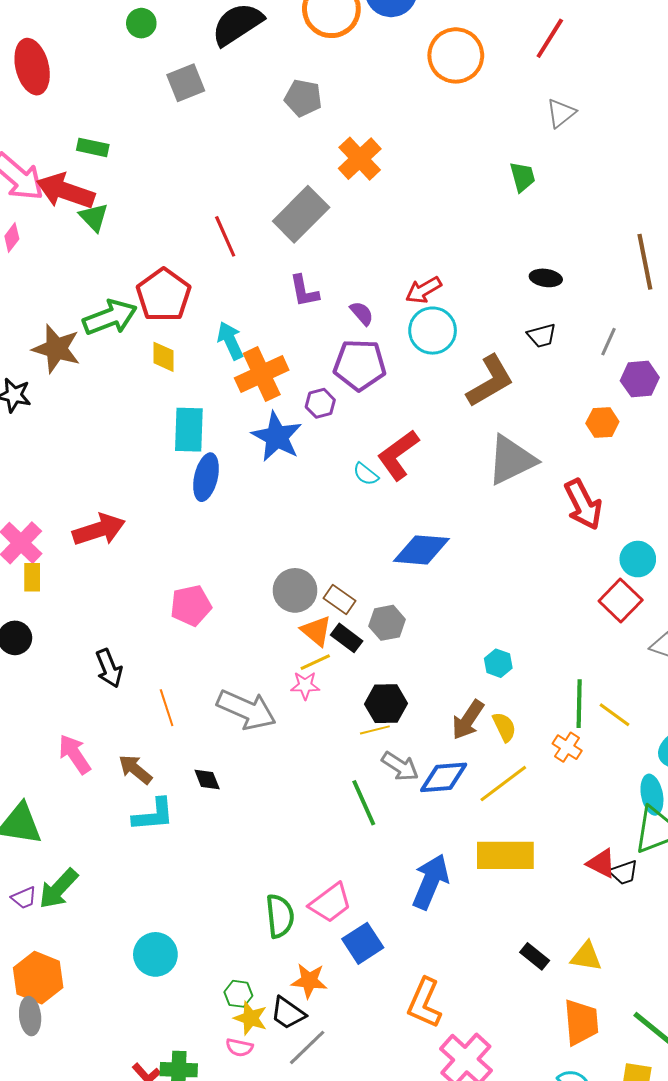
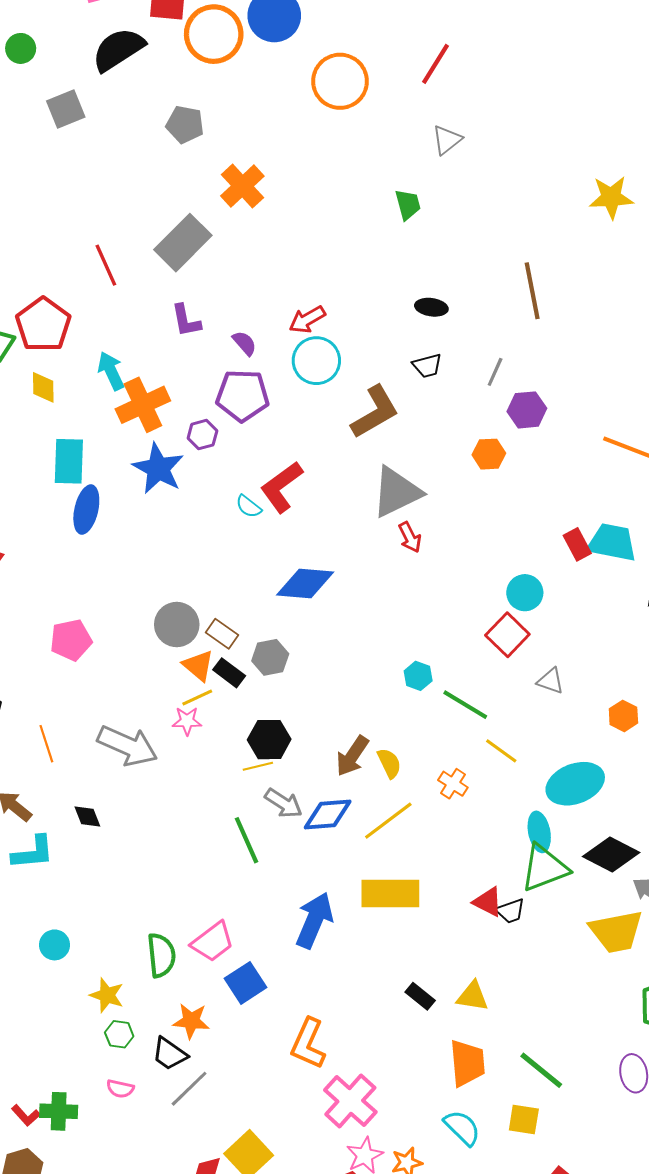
red arrow: (583, 504) -> (410, 537), moved, size x0.6
cyan hexagon: (498, 663) -> (418, 676), moved
green line: (579, 704) -> (465, 705), moved, turned -60
cyan circle: (155, 954) -> (55, 945), moved, size x0.7
yellow star: (251, 1018) -> (107, 995), moved

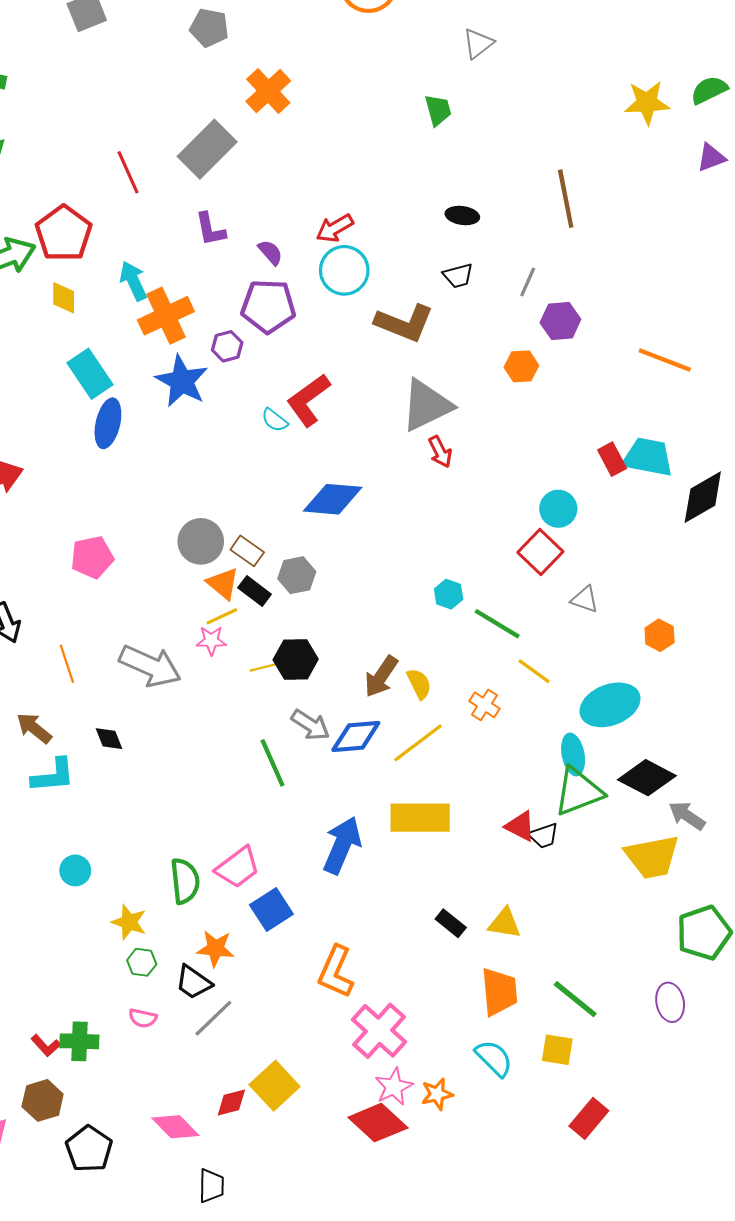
brown L-shape: (375, 412) -> (404, 323), turned 52
cyan rectangle: (69, 461) -> (90, 374), turned -36
yellow line: (258, 766) -> (265, 667), moved

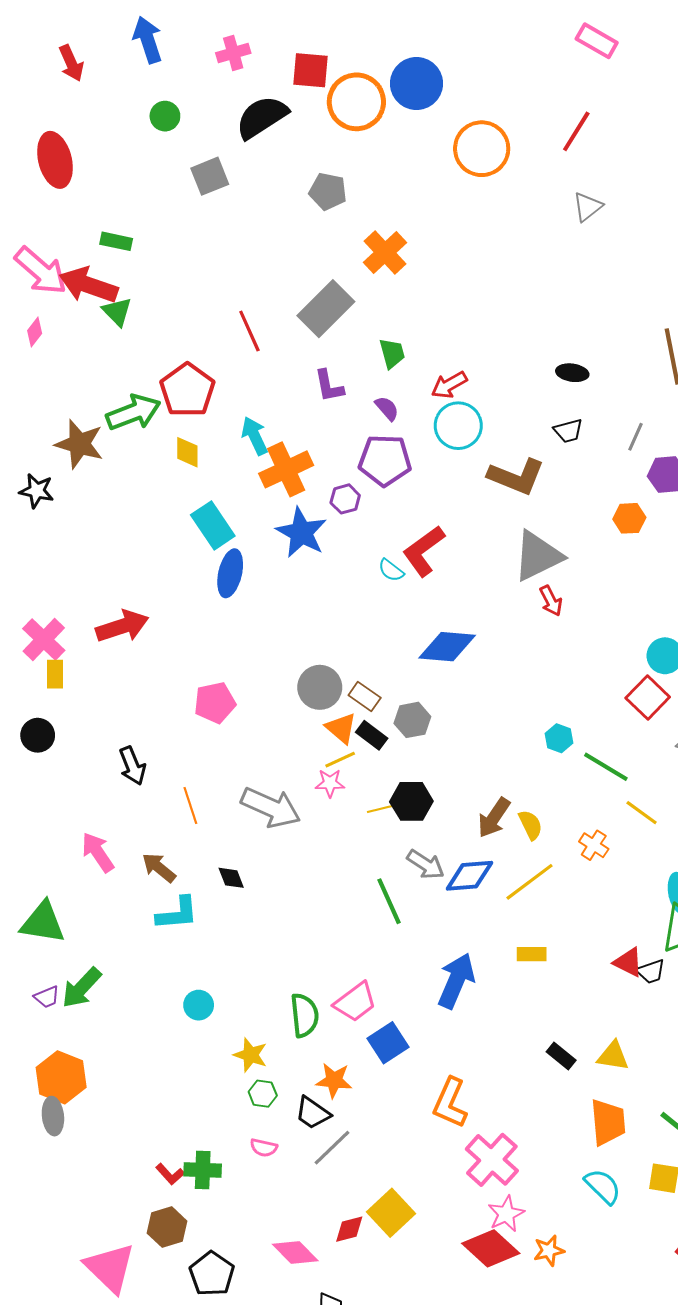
green trapezoid: (438, 110) -> (392, 353), moved
yellow rectangle: (420, 818) -> (532, 954), size x0.5
orange star: (437, 1094) -> (549, 1250), moved

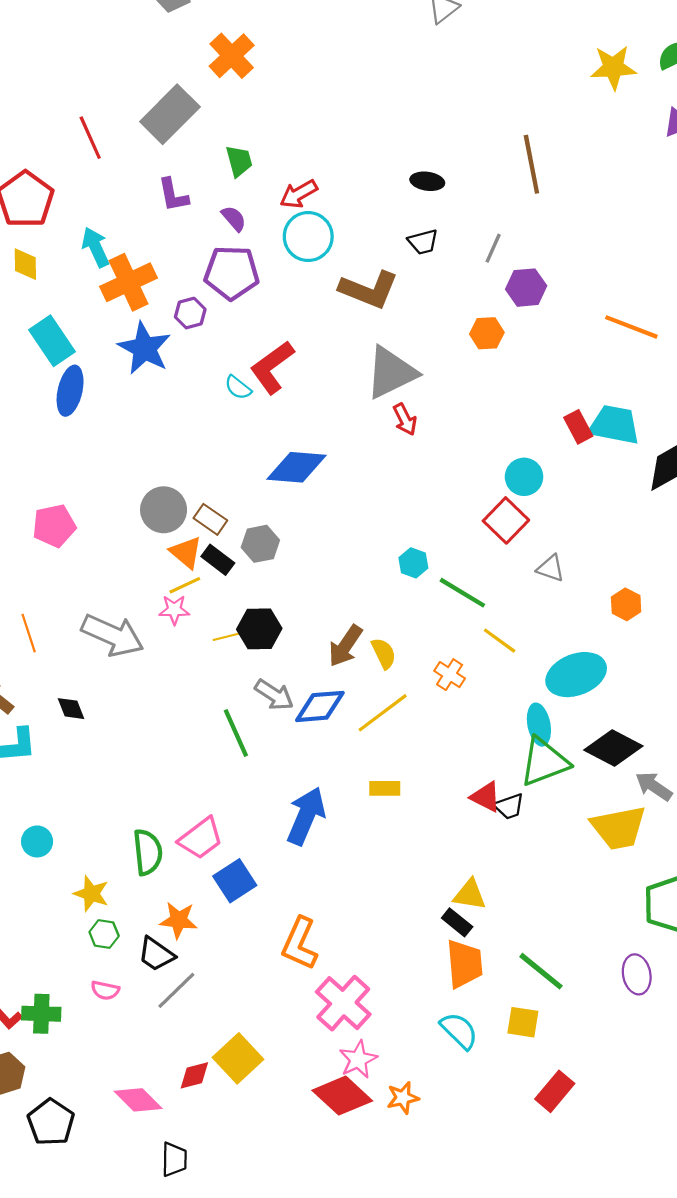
black rectangle: (561, 1056) -> (457, 922), moved

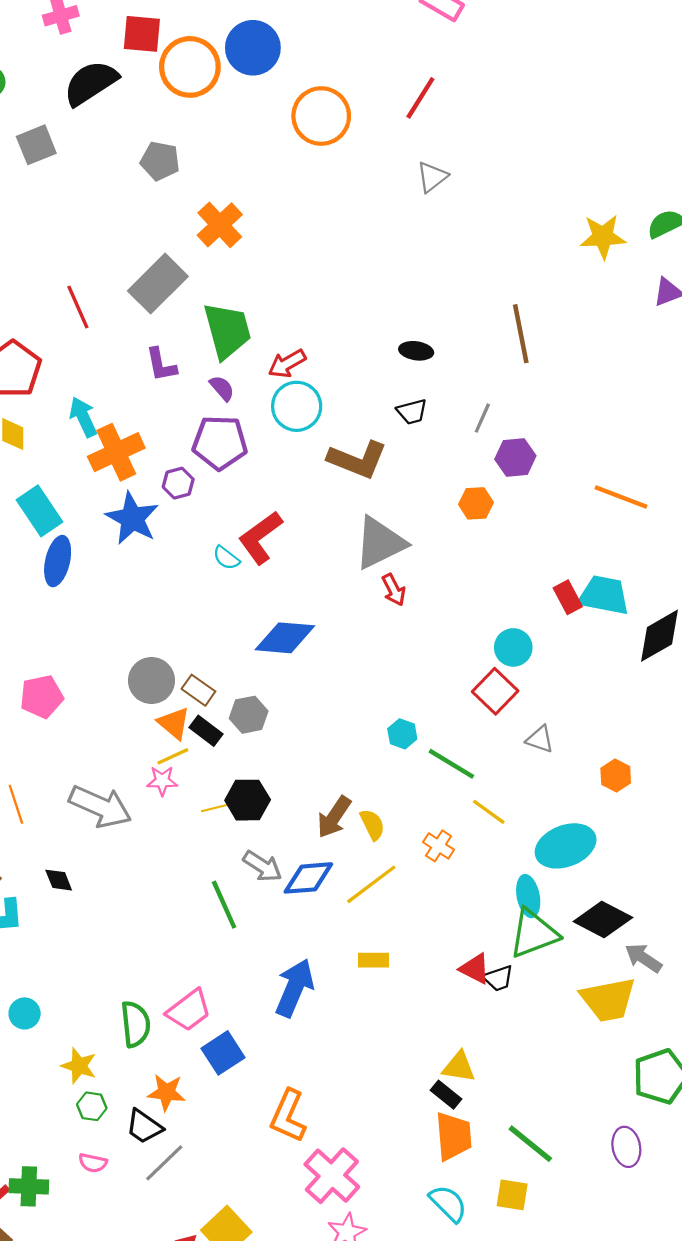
green trapezoid: (239, 161) -> (227, 331), size x1.8

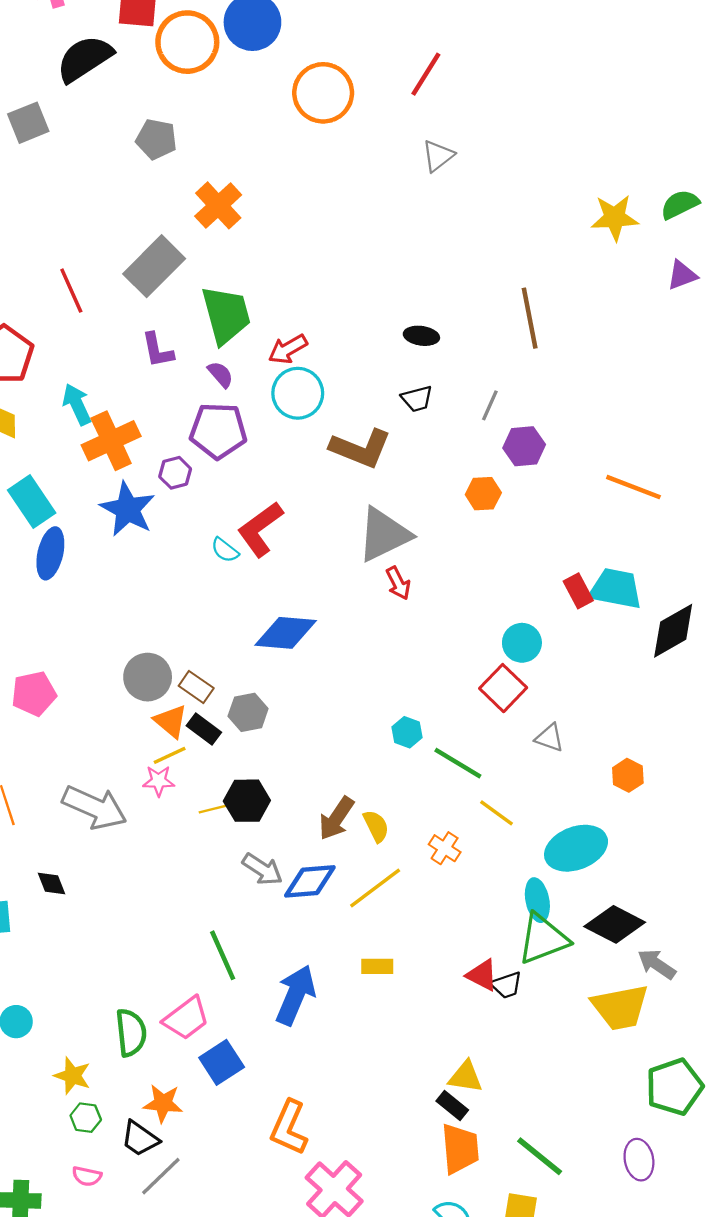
green line: (224, 905) -> (223, 955), moved

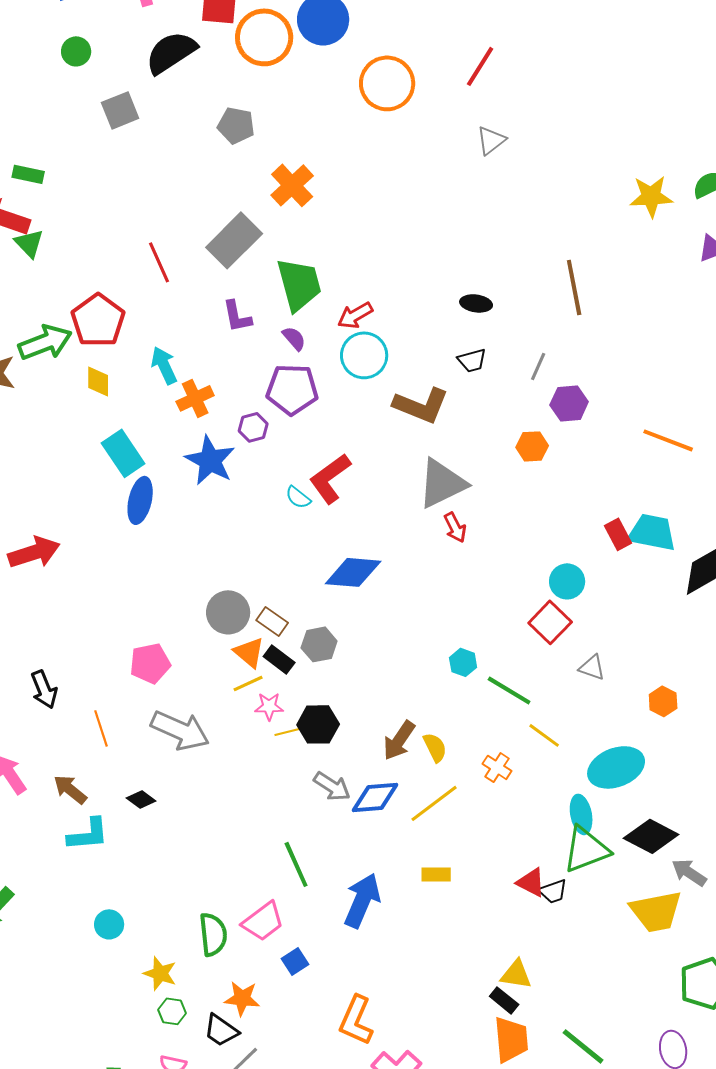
orange cross: (111, 441) -> (195, 398), size x0.7
pink pentagon: (34, 694) -> (150, 663), moved
pink star: (159, 781) -> (269, 706), moved
black diamond: (51, 884) -> (141, 799), turned -32
blue square: (222, 1062) -> (295, 961), size x0.7

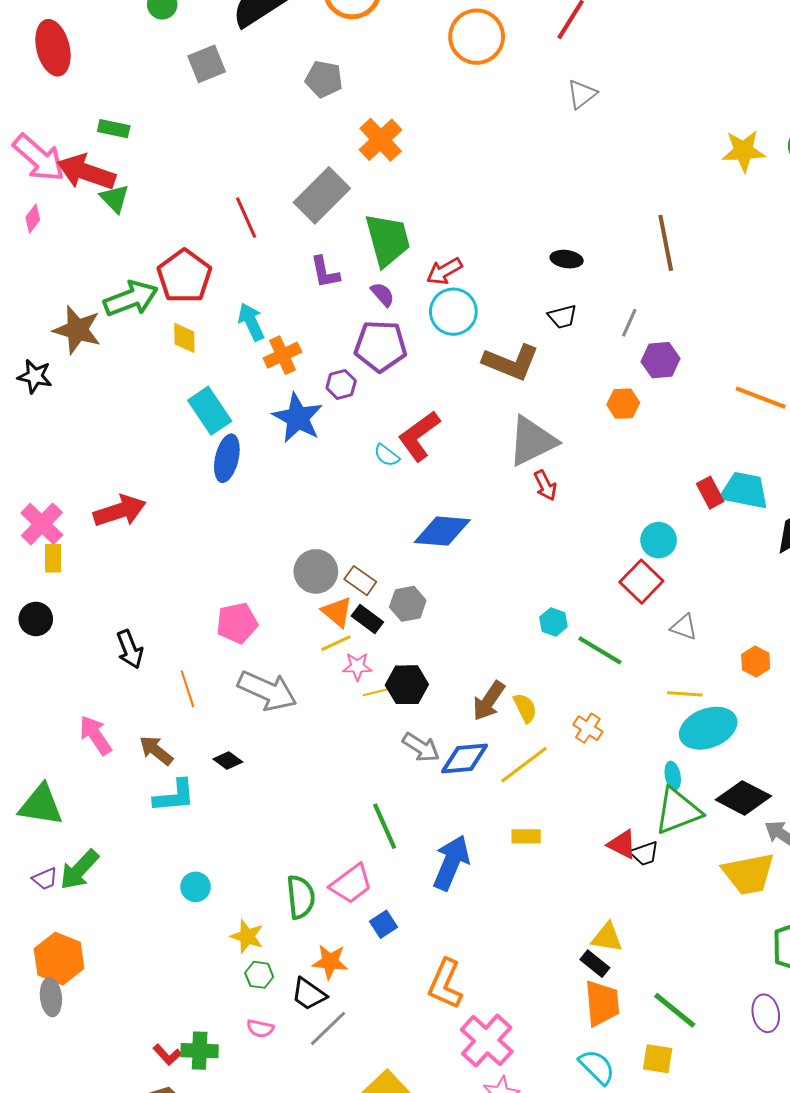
yellow line: (544, 735) -> (685, 694), moved, turned -32
cyan ellipse: (581, 814) -> (673, 776), size x0.7

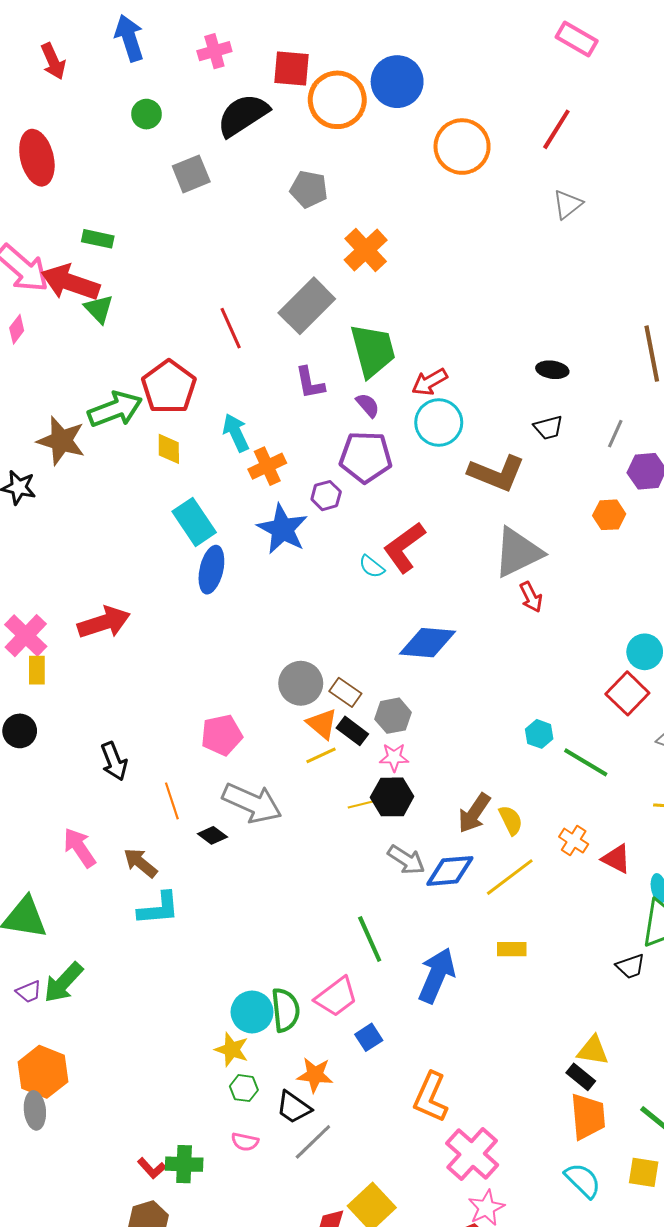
pink star: (357, 666) -> (394, 757), moved
black diamond: (228, 761) -> (212, 835), moved
red triangle: (622, 844) -> (616, 859), moved
cyan circle: (196, 887) -> (252, 1012), moved, size x1.4

